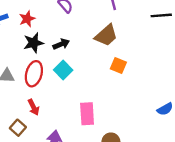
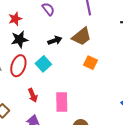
black arrow: (61, 44) -> (55, 40), moved
red arrow: (34, 107) -> (33, 95), moved

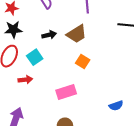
red arrow: (33, 95) -> (25, 80), moved, turned -80
pink rectangle: (62, 102) -> (66, 92), moved, turned 66

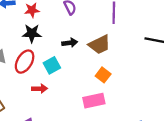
pink rectangle: (66, 92) -> (94, 101), moved

